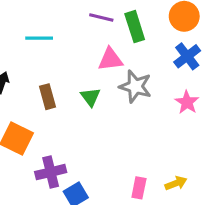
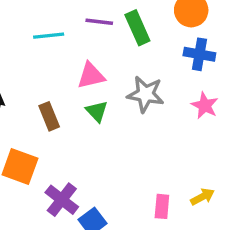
cyan line: (39, 38) -> (49, 36), moved
blue cross: (187, 56) -> (199, 54), turned -36
pink triangle: (110, 59) -> (91, 76), moved
purple cross: (51, 172) -> (62, 200), turned -32

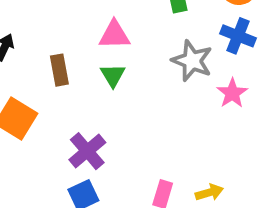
gray star: (145, 94) -> (192, 61), moved
purple cross: (62, 200) -> (87, 151), moved

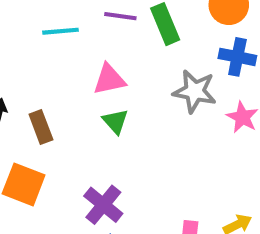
brown rectangle: (59, 70) -> (41, 127), moved

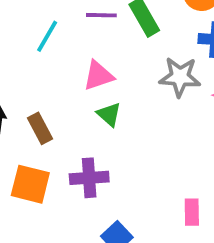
cyan line: (61, 31) -> (47, 36), turned -48
purple cross: (103, 205) -> (89, 178), moved, turned -36

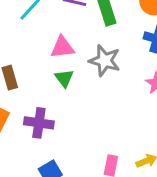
gray star: (180, 77) -> (105, 61), moved

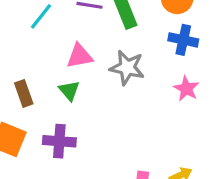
green triangle: (64, 78) -> (69, 90), moved

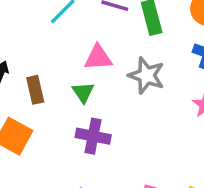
purple cross: (59, 141) -> (93, 136), moved

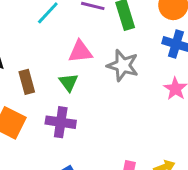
purple cross: (93, 136) -> (61, 122), moved

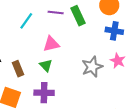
gray star: (123, 65) -> (92, 67), moved, turned -30

